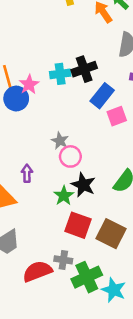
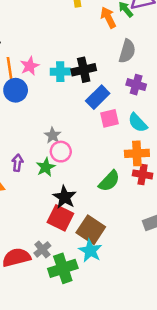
pink star: (29, 84) -> (30, 66), moved
black star: (83, 185) -> (65, 197), moved
green star: (64, 196) -> (46, 167), moved
gray cross: (63, 260) -> (42, 249), turned 35
cyan star: (114, 290) -> (90, 251), moved

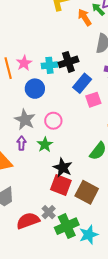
blue circle: (16, 90) -> (35, 89), moved
gray star: (53, 135) -> (25, 120), moved, size x1.5
pink circle: (61, 152) -> (53, 121), moved
cyan star: (90, 251) -> (89, 235), moved, turned 30

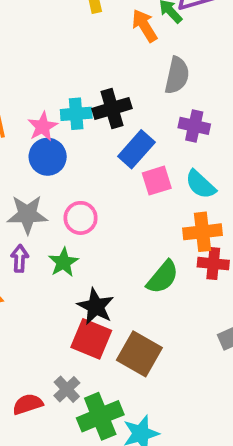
pink star: (24, 63) -> (43, 127), moved
gray star: (25, 120) -> (27, 214), turned -30
red semicircle: (28, 221) -> (28, 404), size x0.7

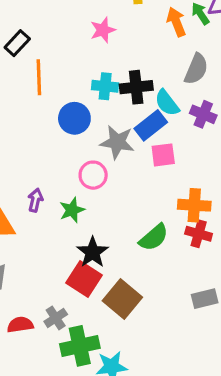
pink star: (43, 127) -> (103, 30), moved
cyan semicircle: (201, 184) -> (167, 103), moved
gray star: (27, 214) -> (117, 142), moved

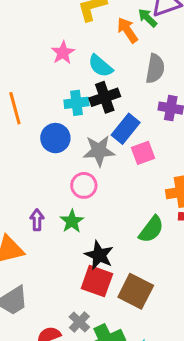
cyan semicircle: (167, 103) -> (100, 66), moved

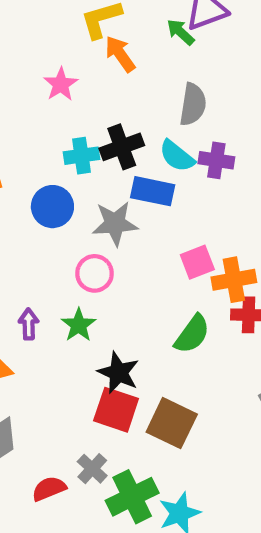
orange arrow: (127, 30) -> (120, 54), moved
cyan semicircle: (100, 66) -> (177, 156), moved
blue rectangle: (126, 129) -> (153, 191), turned 64
pink square: (143, 153) -> (197, 262), moved

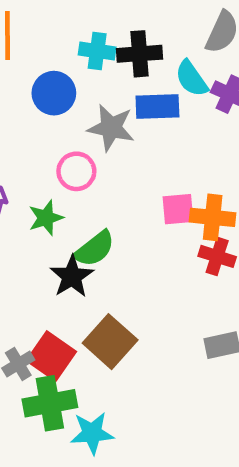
blue rectangle: (153, 191) -> (157, 106), turned -30
pink square: (197, 262) -> (178, 209), moved
green semicircle: (192, 334) -> (95, 249), moved
red square: (116, 410) -> (51, 356), moved

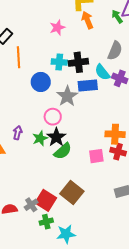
gray star: (111, 128) -> (67, 96), turned 30
pink square: (178, 209) -> (96, 156), moved
black star: (72, 276) -> (56, 137), moved
green cross: (50, 403) -> (46, 222), size x0.6

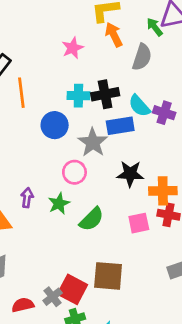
gray semicircle: (115, 51) -> (142, 57), moved
black star: (56, 137) -> (130, 174), moved, turned -30
brown square: (72, 192) -> (108, 276), turned -30

